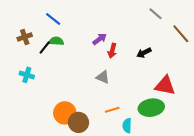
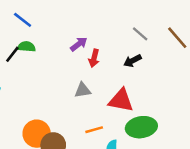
gray line: (156, 14) -> (140, 34), moved
gray triangle: (103, 77) -> (83, 90), turned -32
red triangle: (165, 85) -> (121, 100), moved

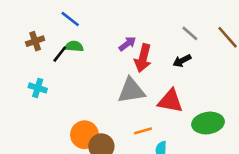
red arrow: (94, 58) -> (143, 58), size x1.5
gray triangle: (83, 90) -> (131, 91), size x1.6
green ellipse: (141, 127) -> (208, 123), moved

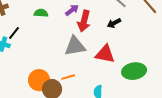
green semicircle: (74, 46) -> (41, 13), moved
black line: (60, 54) -> (14, 33), moved
orange line: (143, 131) -> (68, 77), moved

